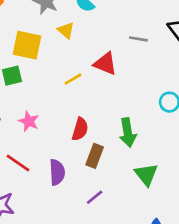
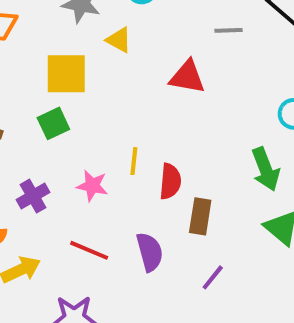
yellow line: (73, 79) -> (134, 161), moved, turned -42
green arrow: (128, 133) -> (266, 169), moved

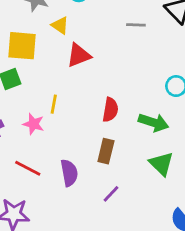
red triangle: (187, 77) -> (79, 55), moved, turned -36
yellow line: (134, 161) -> (54, 104), moved
green arrow: (266, 169) -> (153, 122), turned -56
red semicircle: (170, 181) -> (110, 110), moved

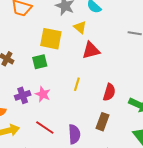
yellow line: (54, 104) -> (77, 84), moved
pink star: (33, 124) -> (43, 94), moved

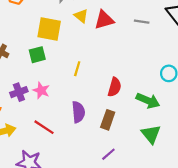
red triangle: (91, 50) -> (104, 20), moved
yellow line: (77, 84) -> (77, 69), moved
purple semicircle: (74, 134) -> (78, 112), moved

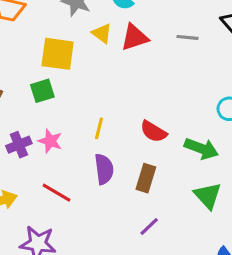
yellow line: (77, 69) -> (99, 128), moved
red semicircle: (115, 87) -> (154, 132), turned 108

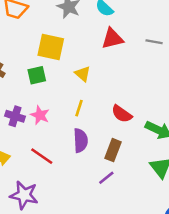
yellow triangle: (102, 33) -> (83, 74), moved
purple cross: (19, 145) -> (15, 116), turned 36
purple line: (149, 227) -> (106, 178), moved

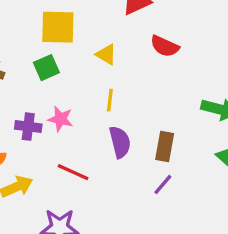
red semicircle: (122, 114) -> (165, 46), moved

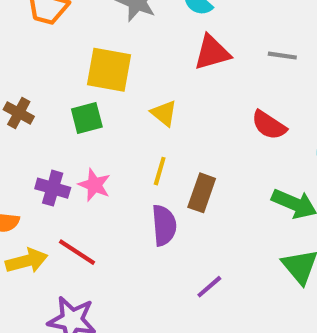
red semicircle: (165, 46) -> (269, 125), moved
brown rectangle: (165, 147) -> (202, 193), moved
red line: (73, 172) -> (77, 252), moved

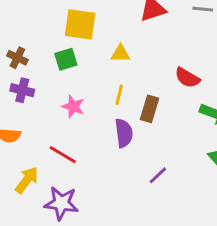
yellow triangle: (164, 113) -> (120, 54), turned -36
red semicircle: (269, 125) -> (187, 78), moved
purple cross: (53, 188) -> (22, 90), moved
yellow arrow: (27, 261) -> (27, 180), moved, turned -36

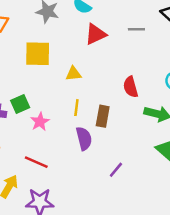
green square: (66, 59) -> (20, 104), moved
red semicircle: (187, 78) -> (131, 87), turned 50
pink star: (73, 106) -> (40, 122), turned 30

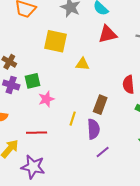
yellow line: (76, 108) -> (73, 119), moved
purple semicircle: (84, 138) -> (94, 129), moved
red line: (36, 162) -> (37, 133), turned -36

